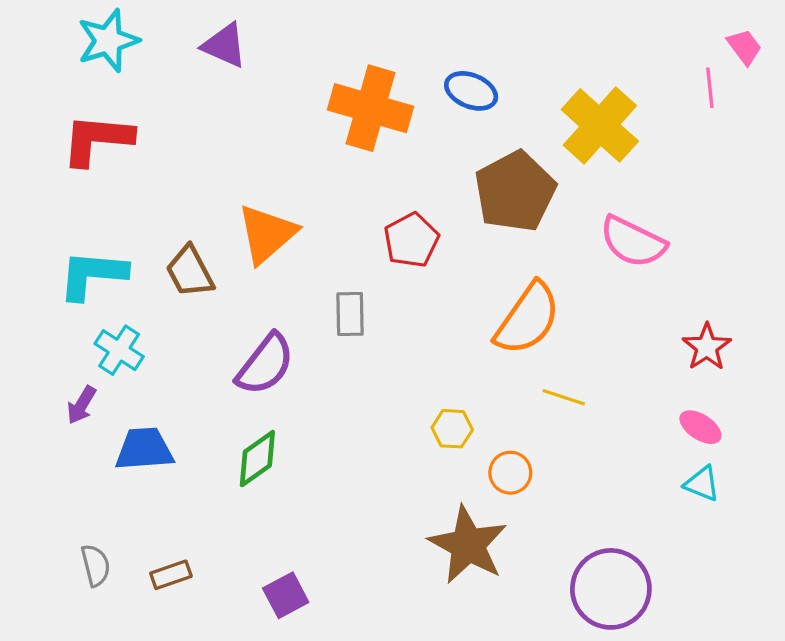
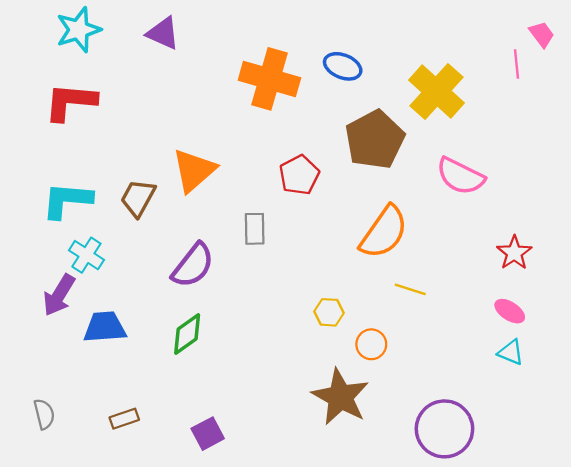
brown trapezoid: (190, 272) -> (138, 198), turned 57
purple arrow: (81, 405) -> (59, 295), size x1.5
gray semicircle: (96, 565) -> (44, 414), moved

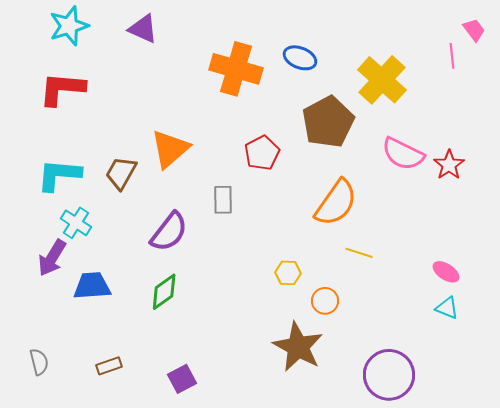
red star: (514, 253) -> (449, 165), moved

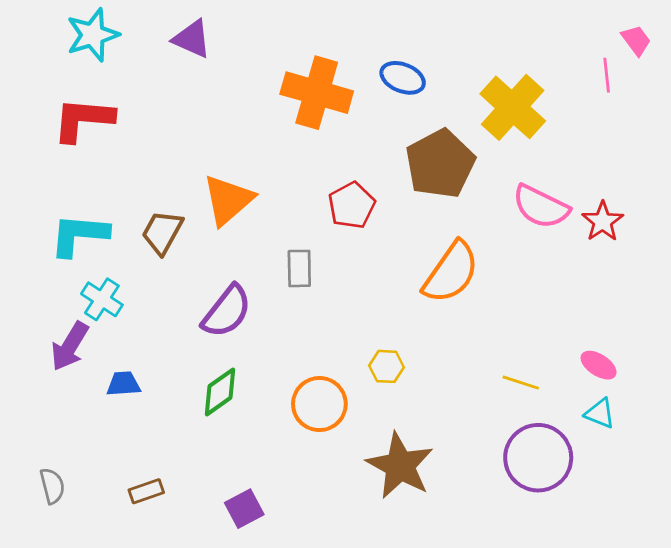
yellow line: (359, 253) -> (521, 383), moved
blue trapezoid: (92, 286) -> (123, 384), size x0.7
orange circle: (325, 301) -> (319, 404), moved, size x1.5
purple circle: (389, 375) -> (538, 458), moved

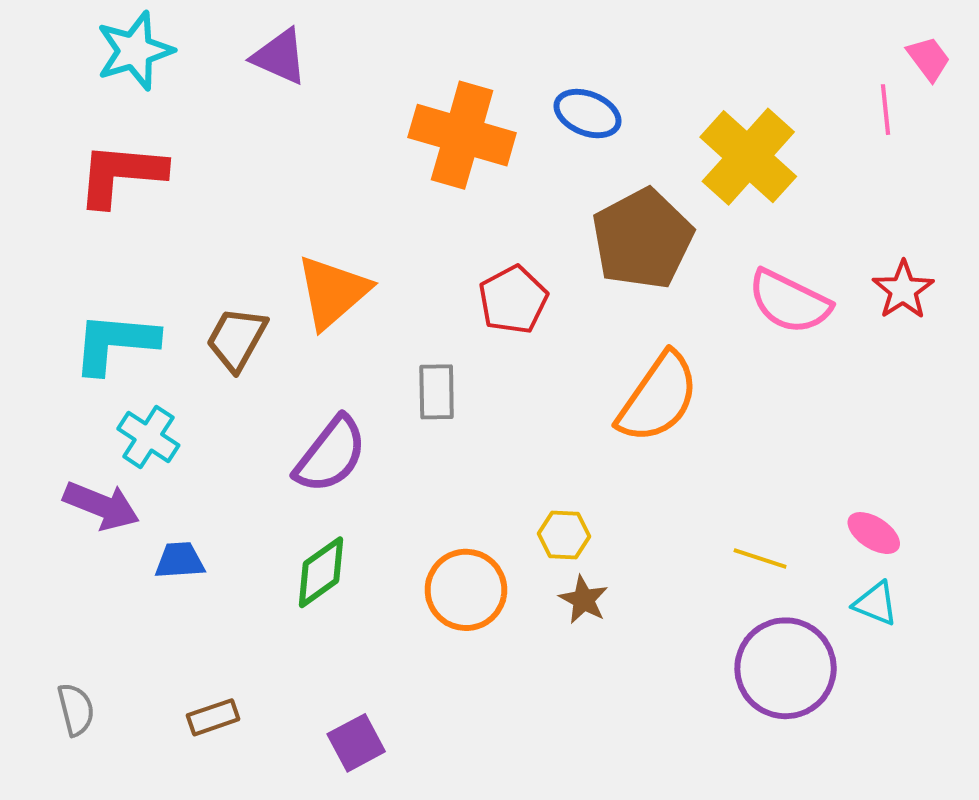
red star: (603, 221) -> (903, 290), moved
purple arrow: (70, 346) -> (101, 506), turned -99
brown star: (400, 466) -> (584, 600), moved, size x0.5

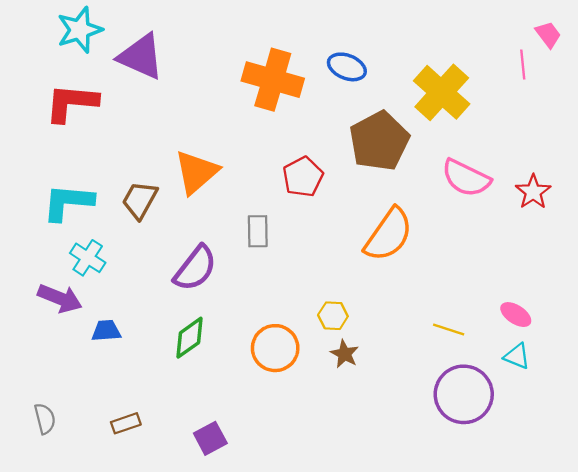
purple triangle: (280, 57) -> (141, 56), moved, size x1.4
red star: (903, 290) -> (533, 192), moved

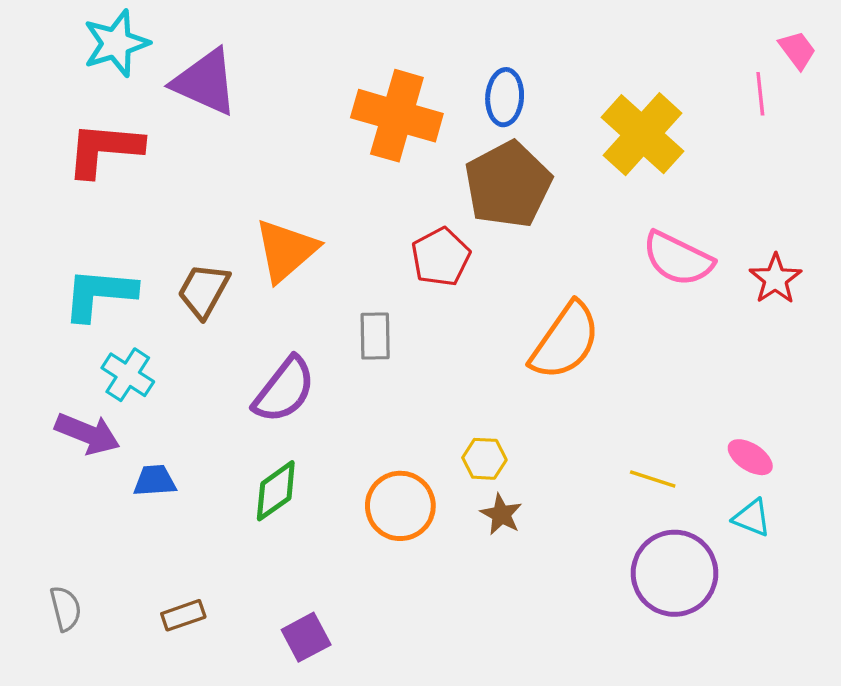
blue ellipse: (347, 67) -> (505, 97), turned 72
brown pentagon: (379, 141) -> (508, 185), moved

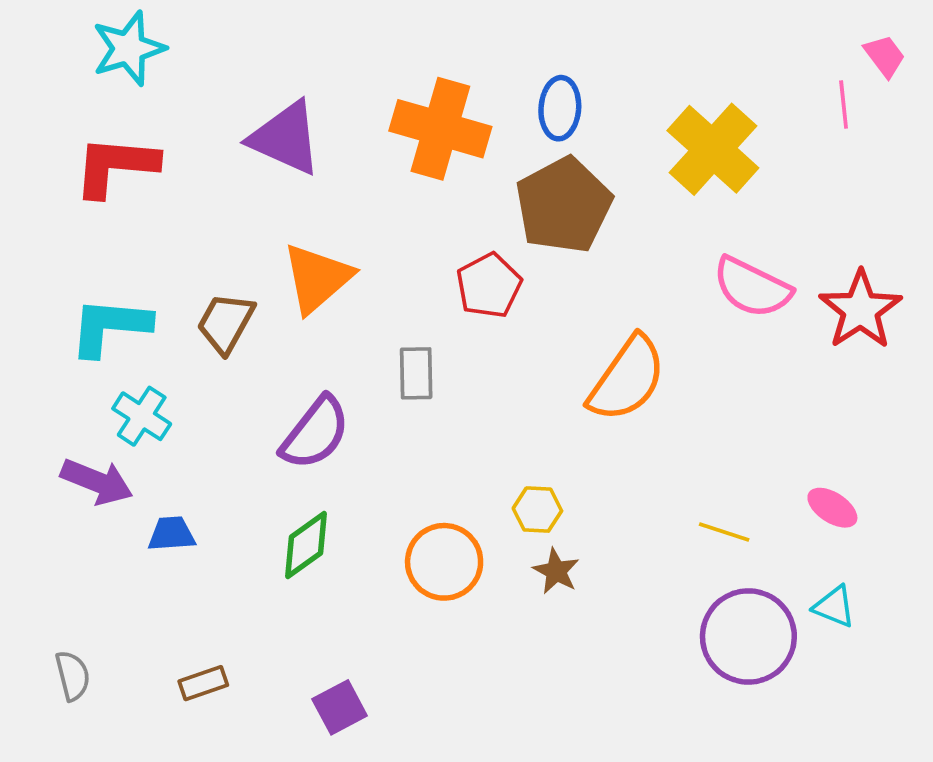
purple triangle: (205, 82) -> (285, 138), moved
red star: (775, 279) -> (860, 310), size x1.4
cyan triangle: (752, 518) -> (834, 607), moved

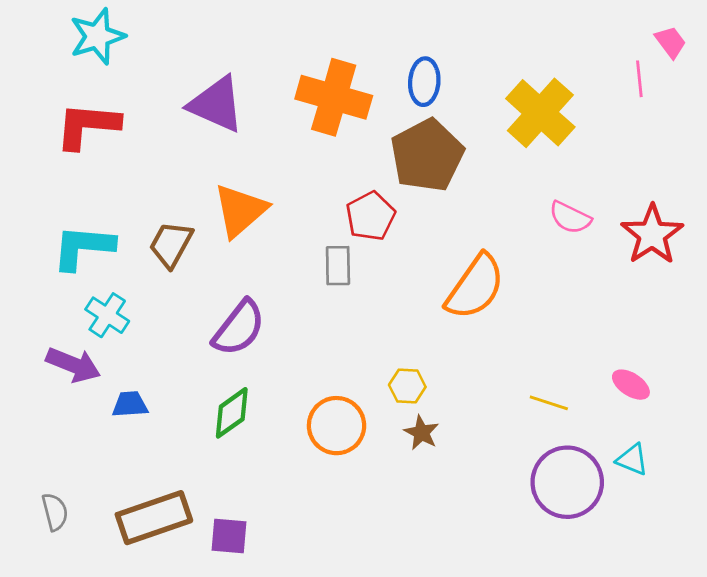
pink semicircle: (752, 287) -> (570, 218), size x0.7
gray rectangle: (416, 373) -> (338, 266), moved
brown rectangle: (203, 683) -> (154, 518), size x2.0
purple square: (340, 707) -> (229, 536), moved, turned 33

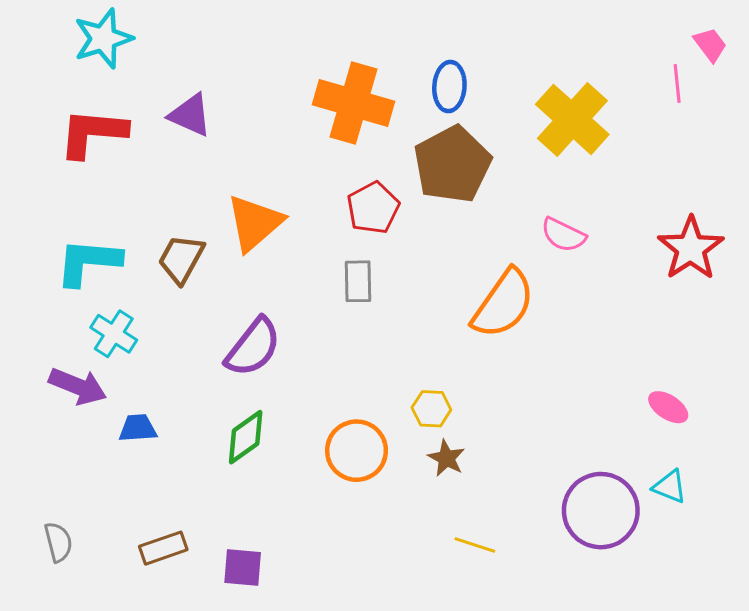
purple triangle: (216, 104) -> (190, 115), moved, size x0.7
red pentagon: (370, 216) -> (373, 208), moved
pink semicircle: (570, 218) -> (563, 235), moved
yellow line: (549, 403) -> (475, 545), moved
brown rectangle: (154, 518) -> (163, 548), size x0.6

